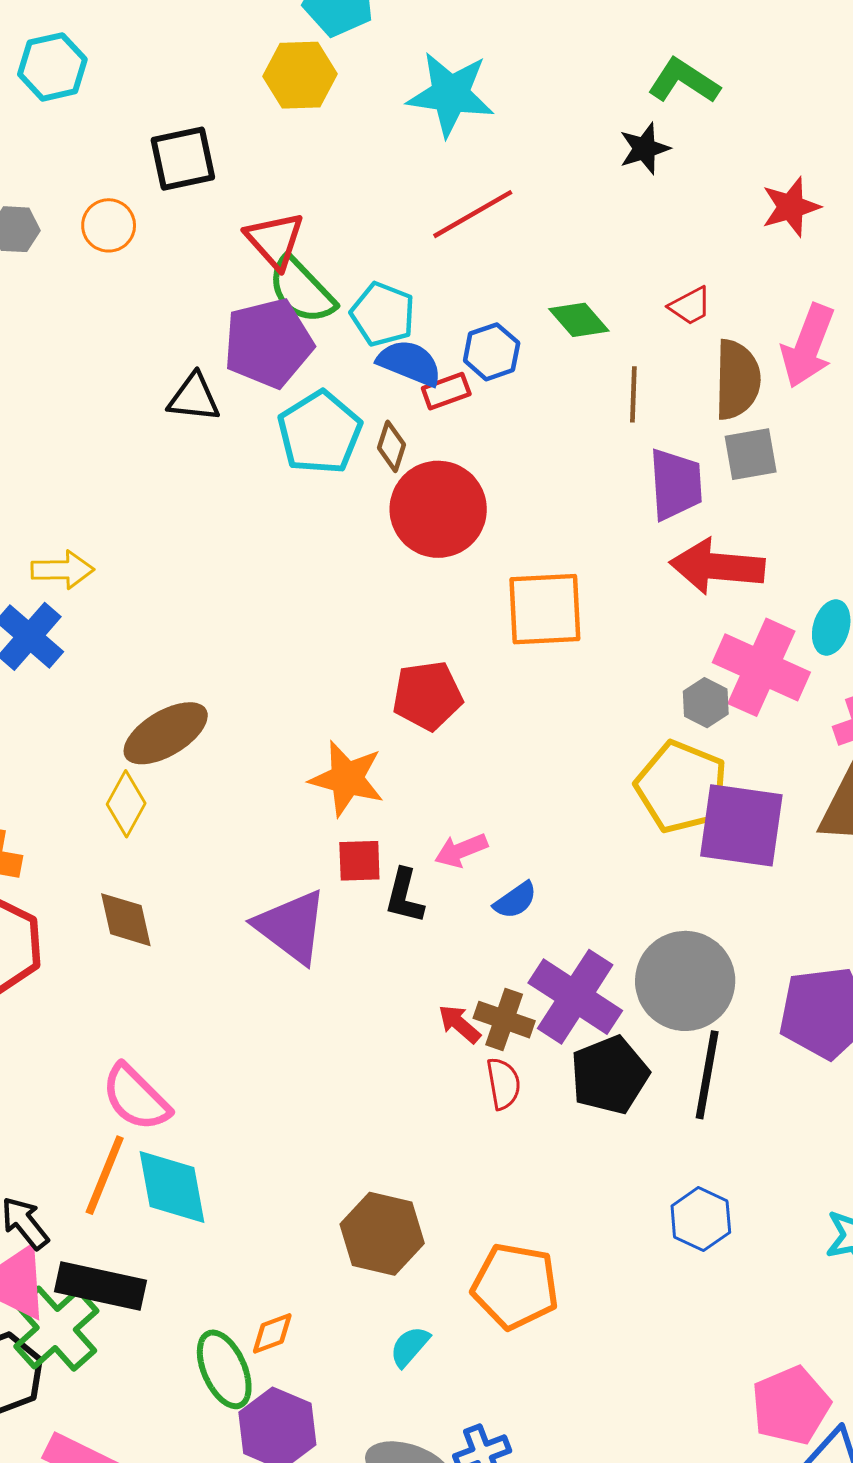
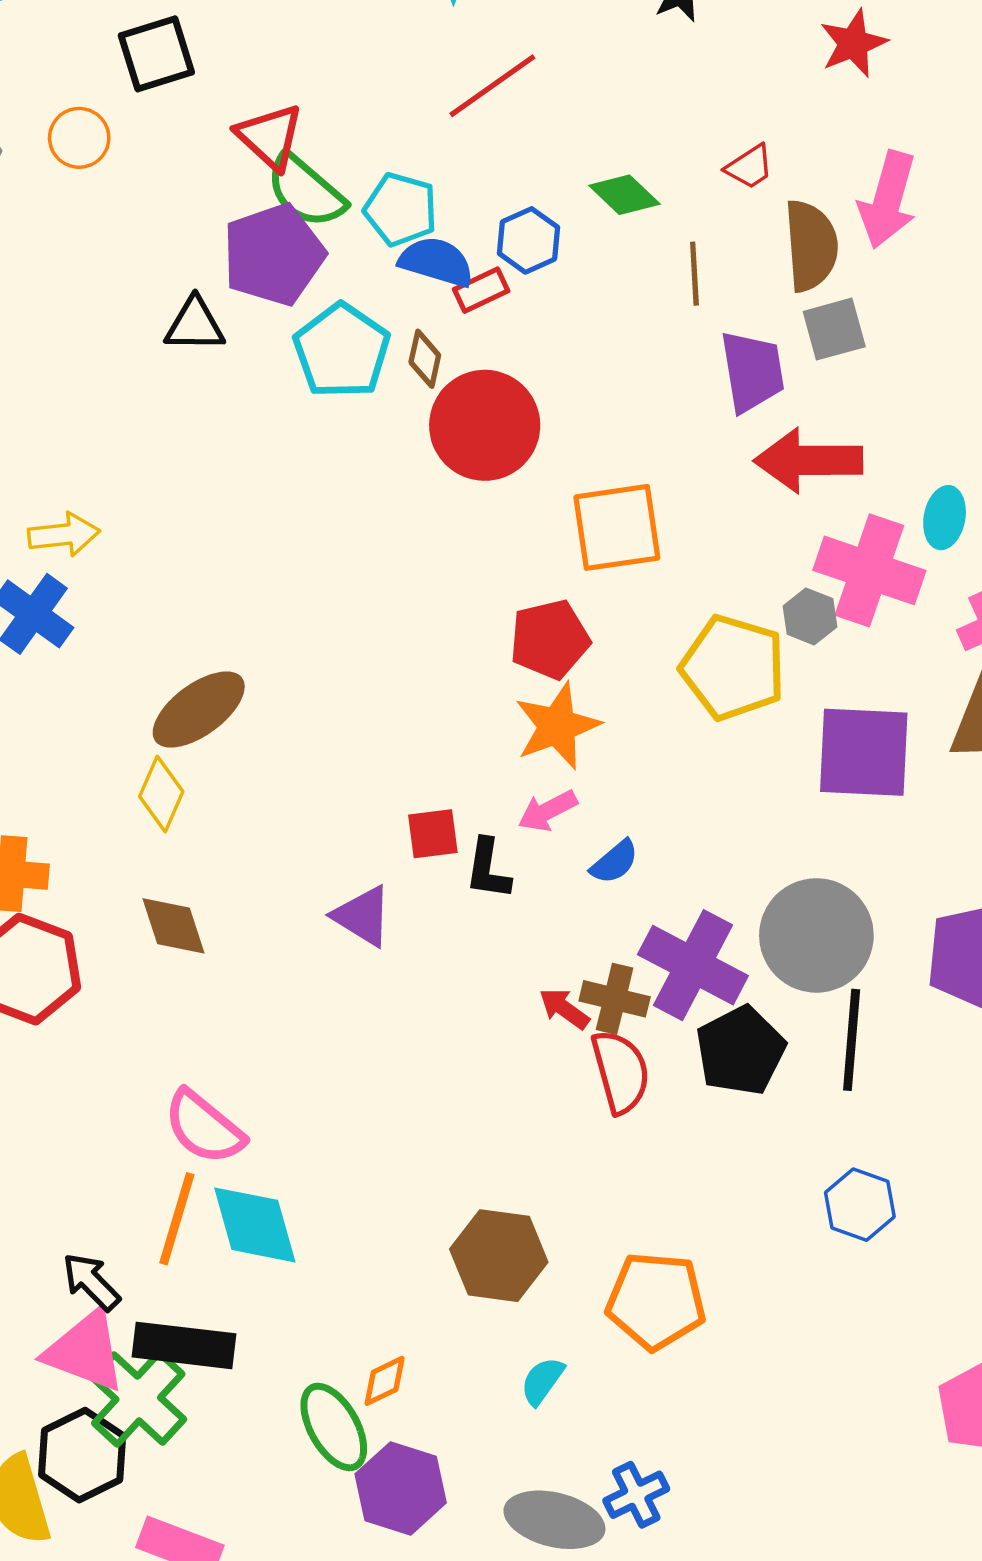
red pentagon: (427, 696) -> (550, 639), moved
orange star: (347, 779) -> (557, 726), moved, turned -30
yellow pentagon: (681, 787) -> (733, 668), moved
purple triangle: (291, 927) -> (363, 916), size x0.7
red semicircle: (503, 1084) -> (621, 1072), size x1.4

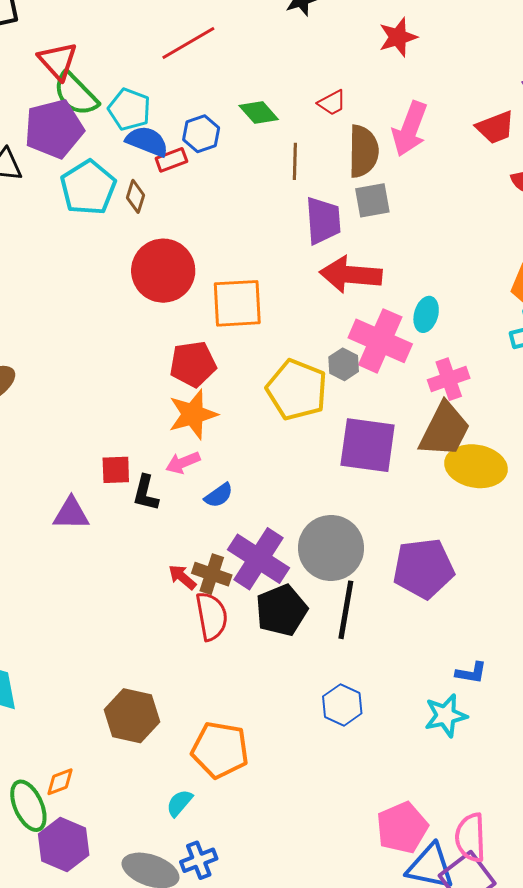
red circle: (485, 425) -> (163, 271), moved
purple triangle: (363, 916) -> (71, 514), turned -36
cyan semicircle: (542, 1381) -> (179, 803), moved

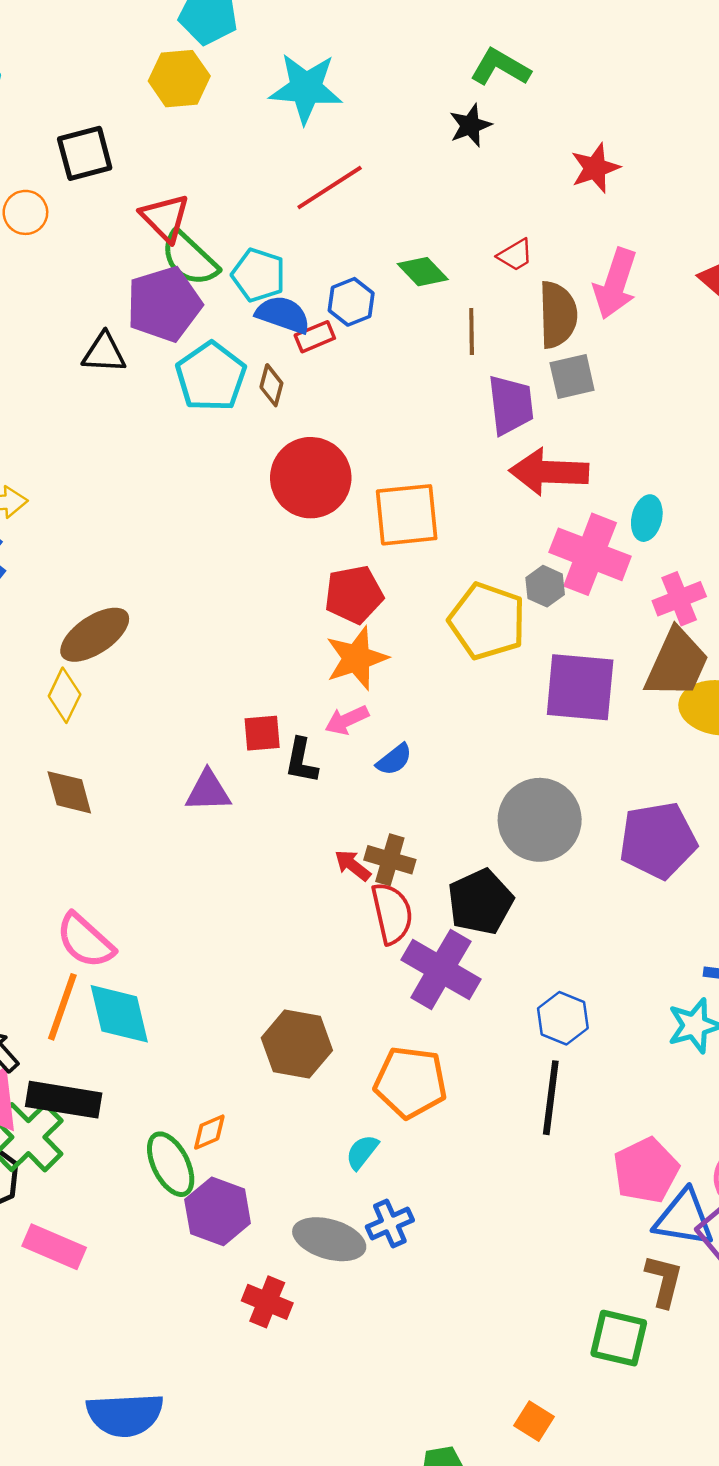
purple cross: (259, 559) -> (441, 969), moved
black line: (346, 610) -> (551, 1098), moved

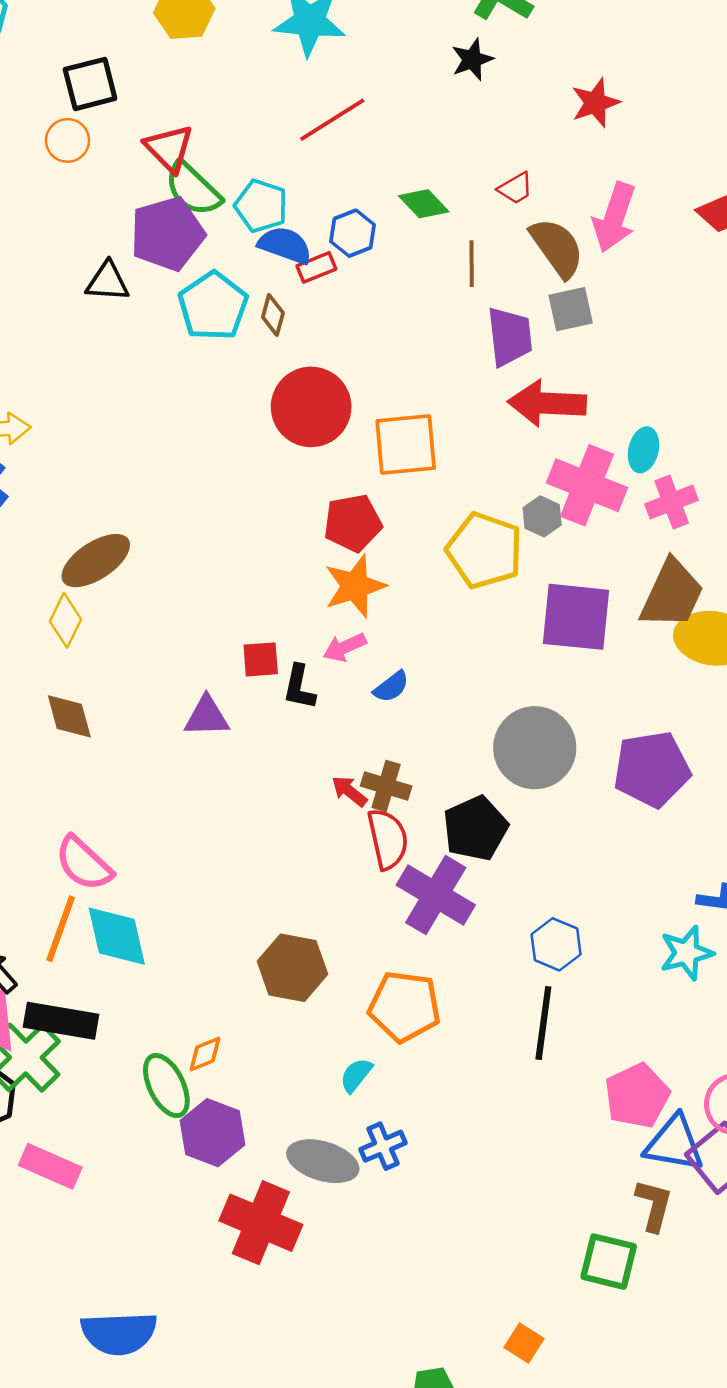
orange circle: (25, 212) -> (67, 140), moved
brown semicircle: (558, 315) -> (557, 248), turned -34
pink cross: (679, 599) -> (672, 502), moved
red cross: (267, 1302) -> (261, 1223), size x1.6

